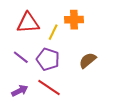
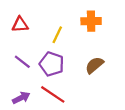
orange cross: (74, 20) -> (91, 21), moved
red triangle: (28, 23) -> (20, 25), moved, size x0.7

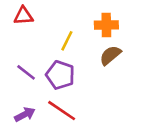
red triangle: (20, 25) -> (23, 16), moved
brown semicircle: (94, 65) -> (110, 55), moved

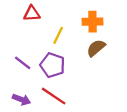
red triangle: (23, 16) -> (32, 14), moved
purple arrow: (25, 114) -> (22, 100), turned 48

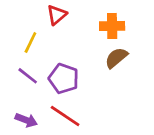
red triangle: (32, 14) -> (57, 15), moved, turned -36
yellow line: (58, 35) -> (30, 43), moved

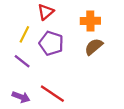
purple pentagon: (64, 79) -> (51, 43), moved

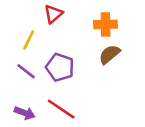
purple pentagon: (51, 43) -> (60, 67), moved

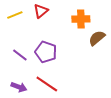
yellow line: (29, 40) -> (15, 15), moved, turned 42
brown semicircle: (109, 54) -> (97, 38), moved

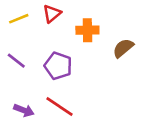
orange cross: (81, 19) -> (87, 30), moved
purple line: (20, 55) -> (16, 61), moved

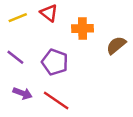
red triangle: (52, 14) -> (49, 13), turned -42
purple arrow: (24, 110) -> (23, 93), moved

